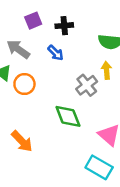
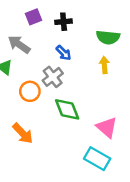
blue arrow: (56, 53) -> (64, 53), moved
orange circle: (24, 84) -> (30, 91), moved
gray cross: (87, 85) -> (53, 77), moved

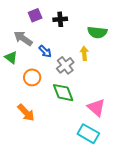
blue arrow: (64, 53) -> (45, 51), moved
yellow arrow: (104, 65) -> (84, 53), moved
gray cross: (53, 77) -> (65, 65), moved

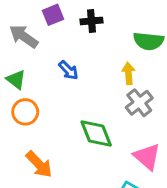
gray arrow: (23, 38) -> (24, 36), moved
gray cross: (65, 65) -> (139, 103), moved
orange circle: (32, 77) -> (25, 112), moved

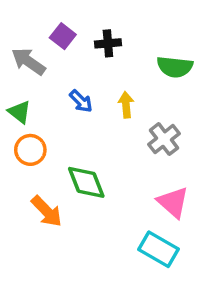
purple square: (53, 15) -> (63, 36), turned -30
yellow arrow: (128, 73) -> (126, 105), moved
green diamond: (96, 134) -> (86, 182), moved

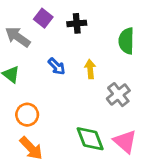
green semicircle: (175, 67) -> (126, 41), turned 85
orange circle: (30, 150) -> (27, 115), moved
green diamond: (86, 182) -> (90, 139), moved

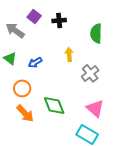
blue arrow: (57, 66) -> (35, 62), moved, turned 104
green diamond: (90, 139) -> (54, 105), moved

